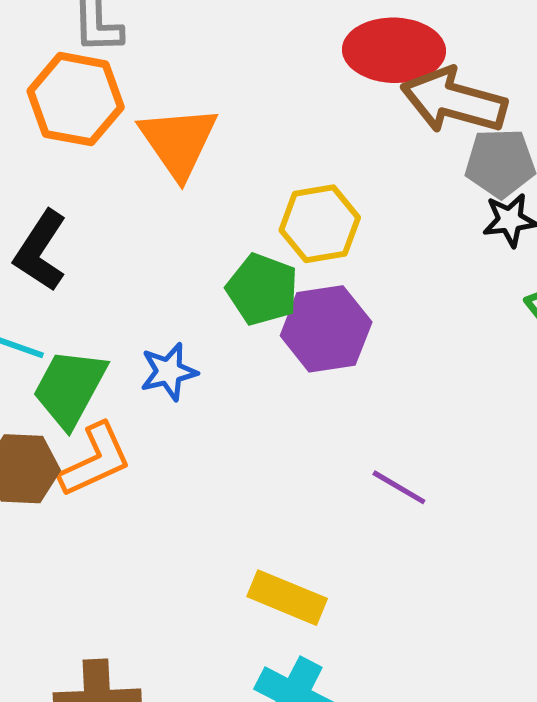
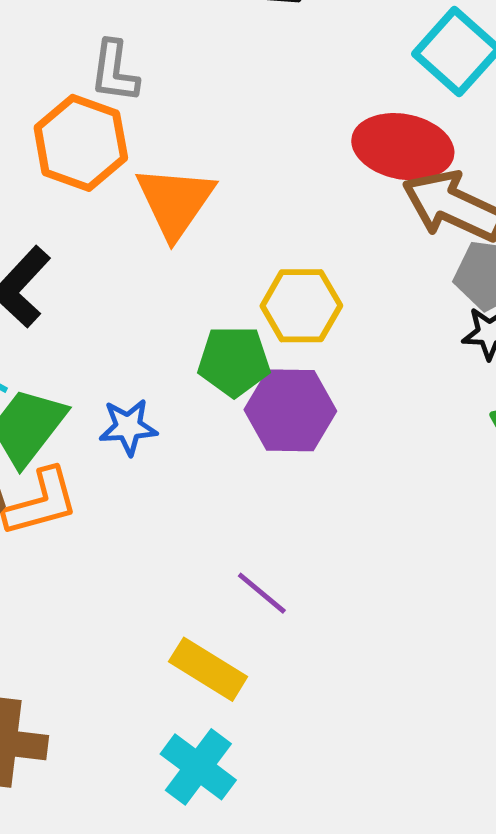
green pentagon: (262, 289) -> (234, 361), turned -30
purple line: (399, 487) -> (262, 593), moved

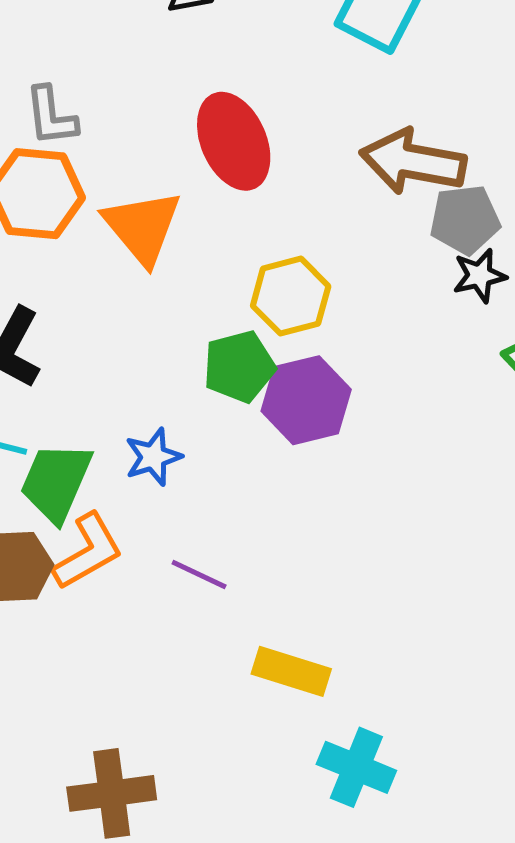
red ellipse: (403, 147) -> (234, 141), moved, turned 70
purple line: (262, 593) -> (199, 575), moved
cyan cross: (198, 767) -> (356, 767), moved

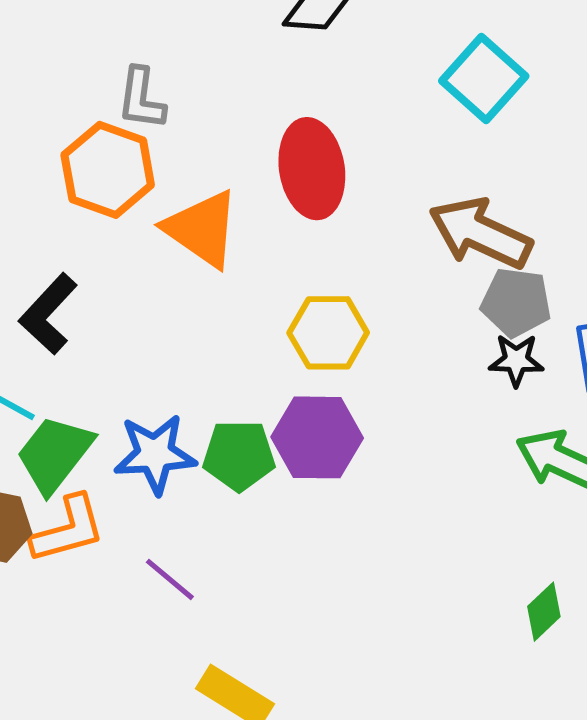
orange triangle: (142, 227) -> (202, 229), turned -30
green pentagon: (239, 367) -> (239, 455), moved
blue star: (153, 457) -> (155, 454), size x1.4

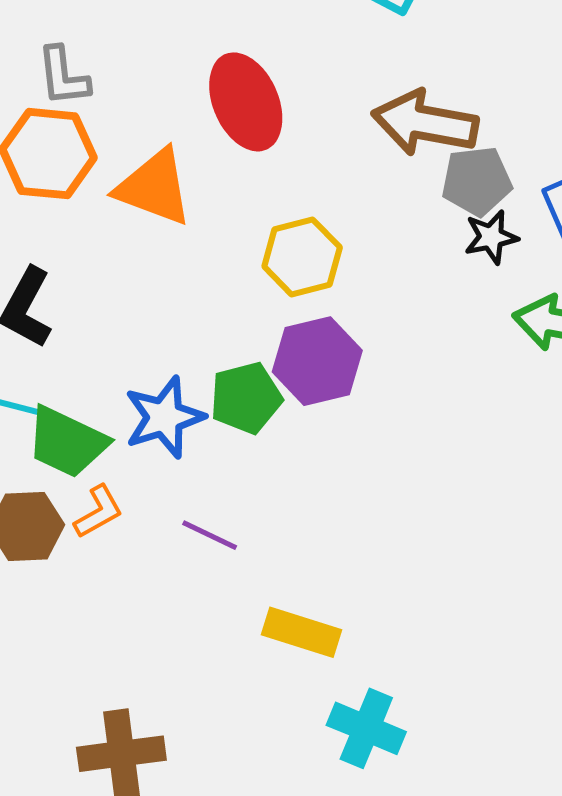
green trapezoid: (55, 454) -> (67, 442), turned -88
orange L-shape: (68, 529) -> (98, 512), size x0.7

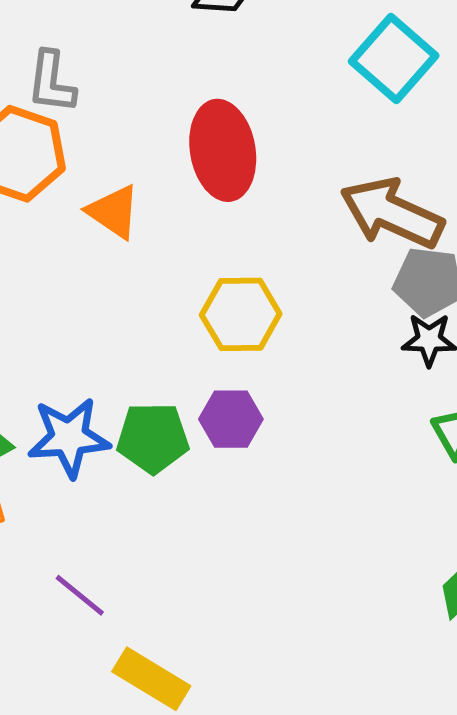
orange triangle: (154, 187) -> (114, 212), size x0.7
purple hexagon: (317, 361) -> (231, 419), size x0.7
purple line: (210, 535) -> (80, 595), moved

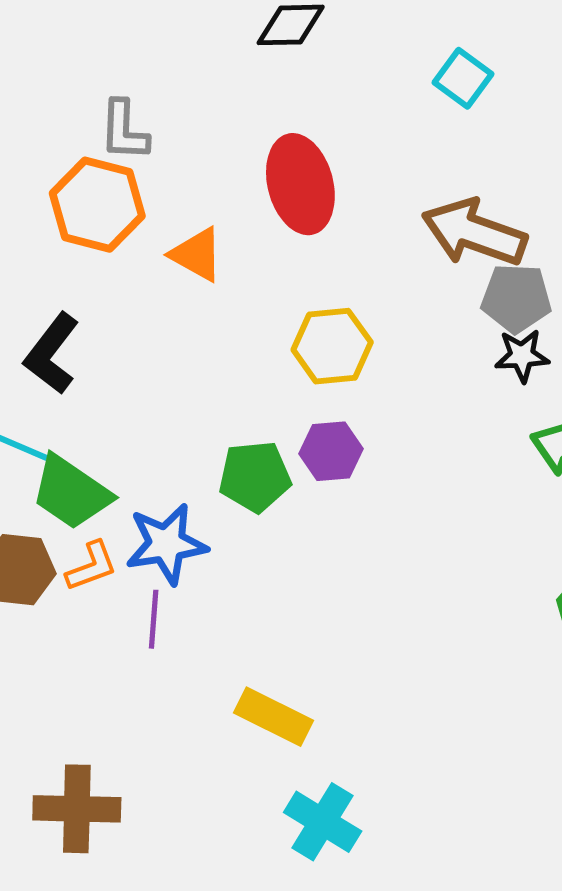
cyan square: (394, 59) -> (463, 78), size x0.7
blue star: (69, 437) -> (166, 544), moved
purple line: (80, 595) -> (154, 619), moved, turned 60

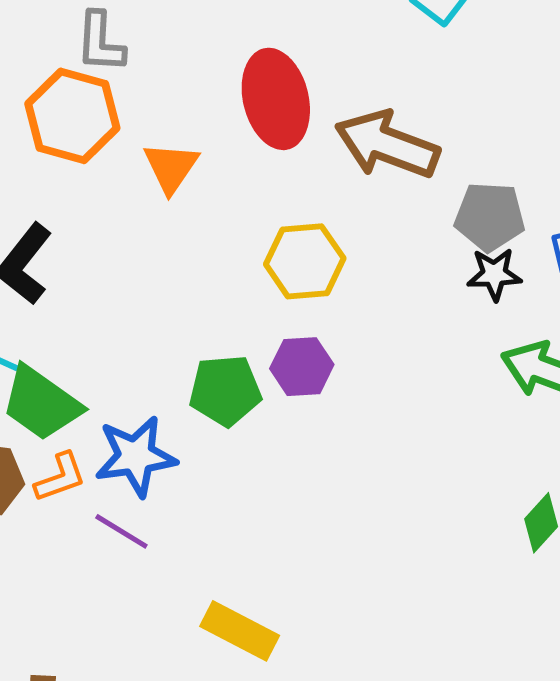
brown arrow: (474, 233) -> (387, 145), moved
orange triangle: (197, 254) -> (171, 167), turned 34
purple line: (154, 619) -> (121, 531), turned -64

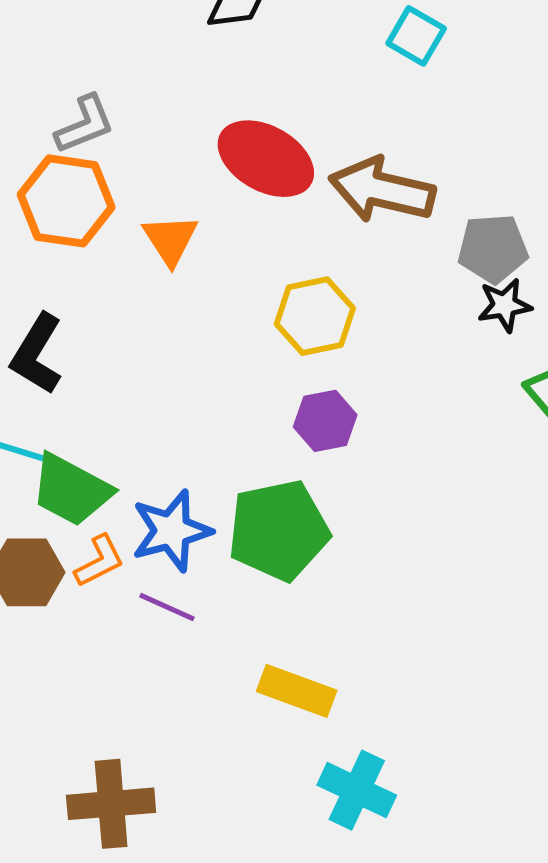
gray L-shape: (100, 42) -> (85, 124), turned -108
red ellipse: (276, 99) -> (266, 159), turned -40
green pentagon: (225, 390) -> (279, 530), moved, size x1.4

